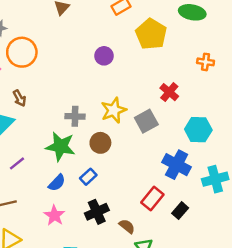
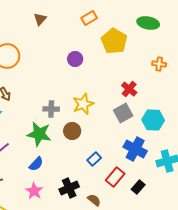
gray square: (146, 121) -> (123, 113), moved
blue rectangle: (88, 177) -> (94, 159), moved

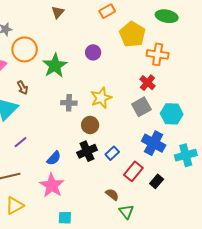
orange cross: (159, 64) -> (158, 54), moved, size x1.5
green star: (39, 134) -> (55, 66), moved, turned 30
black cross: (69, 188) -> (87, 151), moved
pink star: (34, 191) -> (52, 185), size x1.4

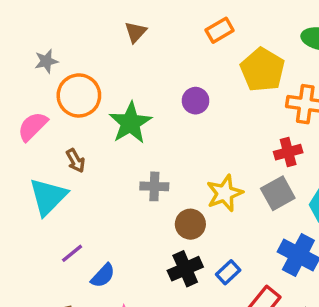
red cross: (147, 83) -> (288, 152), turned 35
yellow star: (101, 98) -> (225, 193), moved
blue semicircle: (54, 158) -> (103, 276), moved

